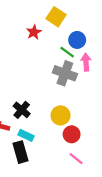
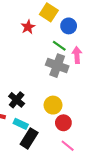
blue circle: (77, 40) -> (69, 26), moved
black rectangle: (21, 152) -> (29, 138), moved, turned 48

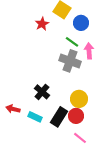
black cross: (17, 100) -> (42, 92), moved
yellow circle: (53, 105) -> (79, 99), moved
black rectangle: (29, 138) -> (59, 117), moved

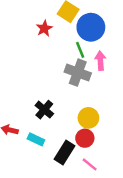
blue circle: (81, 23) -> (91, 27), size x1.5
green line: (72, 42) -> (80, 50), turned 32
black rectangle: (59, 117) -> (65, 152), moved

